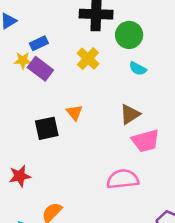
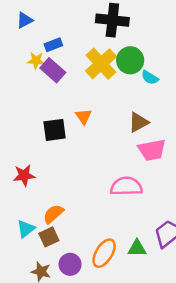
green circle: (129, 35) -> (130, 60), moved
yellow cross: (88, 59) -> (101, 64), size x1.4

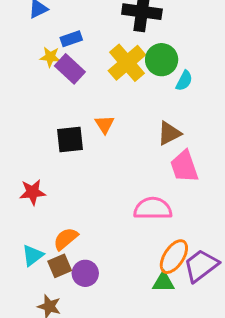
cyan semicircle: (150, 78) -> (184, 81), turned -96
pink trapezoid: (152, 150) -> (184, 166), turned 80
orange ellipse: (104, 253) -> (174, 257), moved
purple circle: (70, 264) -> (85, 273), moved

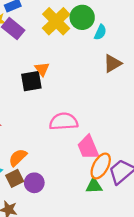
brown triangle: (169, 133) -> (113, 63), moved
black square: (70, 140) -> (31, 81), moved
pink trapezoid: (184, 166) -> (88, 147), moved
pink semicircle: (153, 209) -> (64, 121), moved

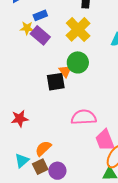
green circle: (82, 17) -> (78, 62), moved

